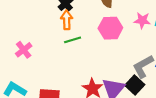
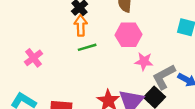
pink star: (142, 20) -> (144, 61), moved

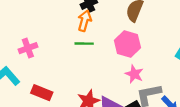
pink cross: (33, 58) -> (28, 48), moved

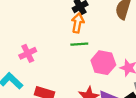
pink hexagon: (127, 44) -> (103, 63), moved

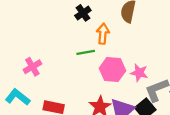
orange arrow: (78, 23) -> (103, 34), moved

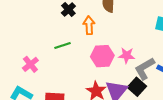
green line: (86, 52) -> (62, 45), moved

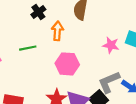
pink star: (127, 55) -> (111, 45), moved

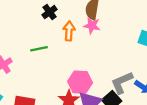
pink star: (111, 45) -> (92, 26), moved
pink hexagon: (67, 64) -> (80, 82), moved

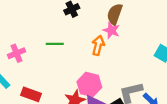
orange arrow: (69, 31) -> (98, 45), moved

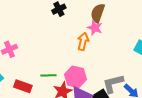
green line: (55, 44) -> (48, 75), moved

